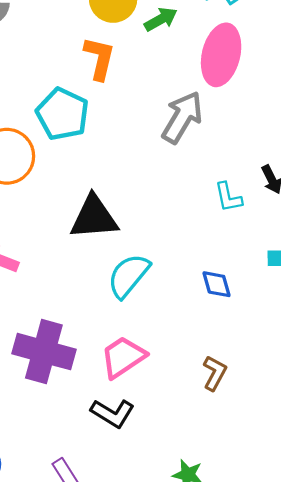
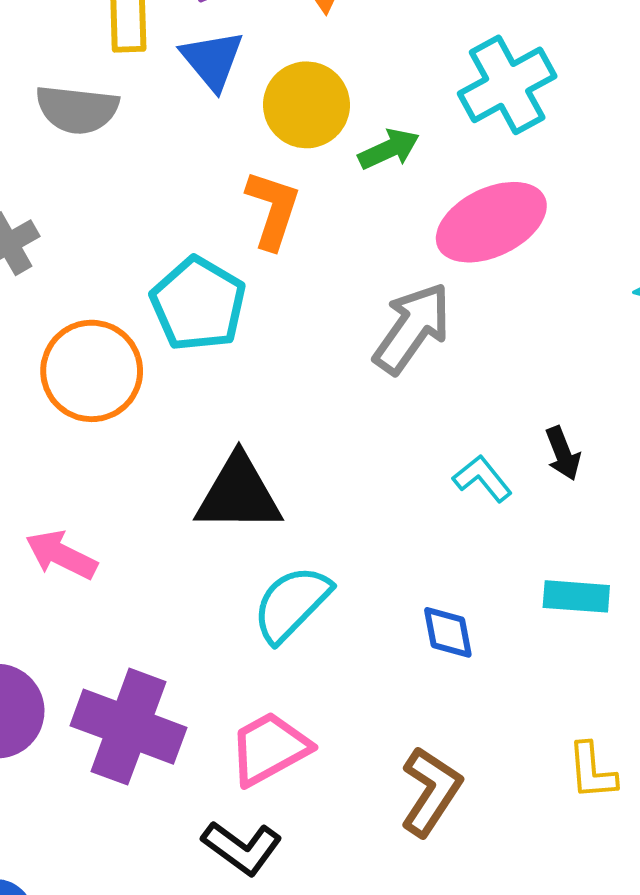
pink ellipse: (221, 55) -> (491, 222), turned 46
cyan L-shape: (228, 197) -> (482, 478), turned 148
brown L-shape: (215, 373) -> (431, 791), size x1.4

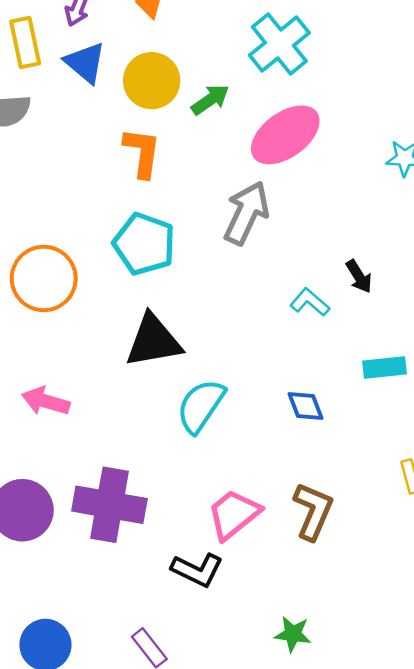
cyan pentagon: (198, 304) -> (144, 244), moved
pink trapezoid: (269, 749) -> (234, 514), moved

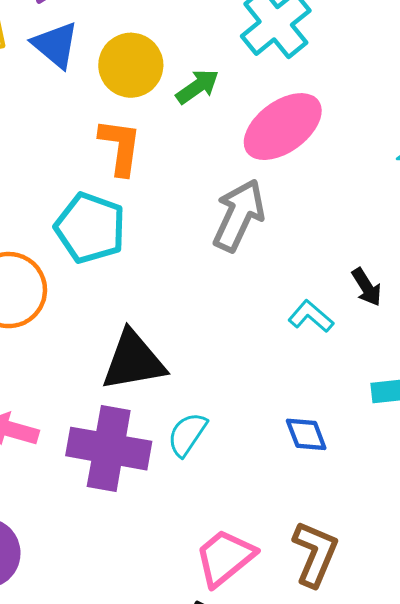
cyan pentagon: (144, 244) -> (90, 228), moved
cyan semicircle: (201, 406) -> (187, 434), size x0.7
purple cross: (109, 505) -> (109, 449), moved

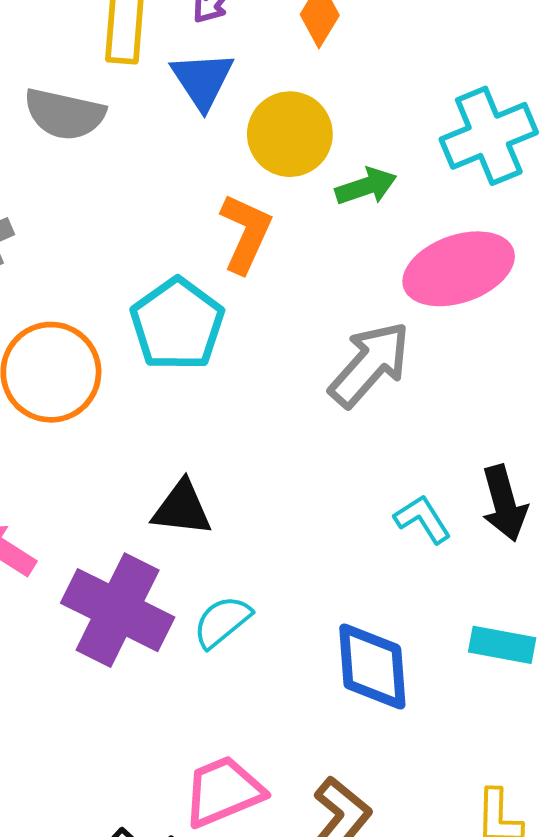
black arrow: (367, 287) -> (504, 503), size x1.4
black triangle: (133, 361) -> (182, 508), size x0.7
blue diamond: (306, 434) -> (372, 667), size x1.6

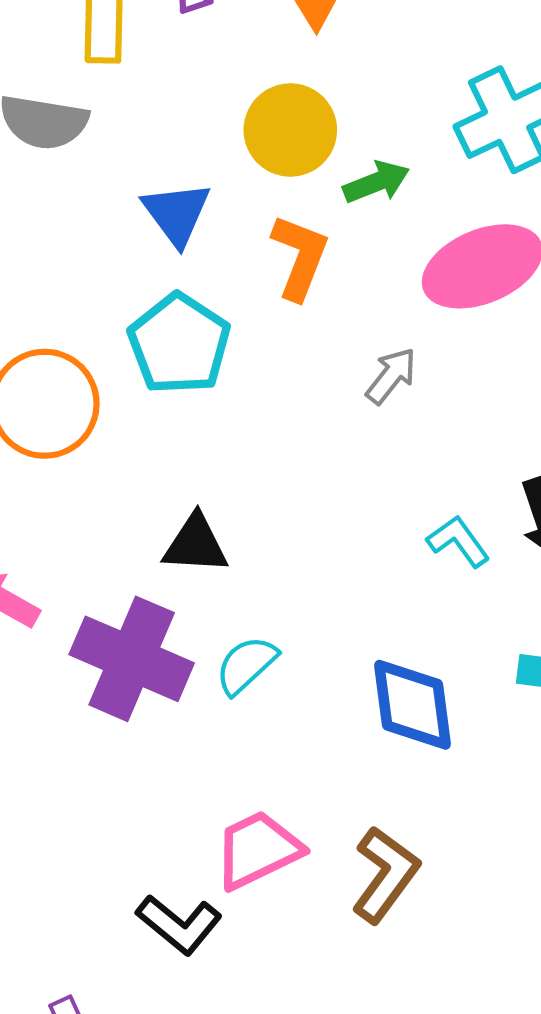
blue triangle: (202, 80) -> (177, 213), moved
orange L-shape: (246, 233) -> (300, 257), moved
gray arrow: (370, 364) -> (391, 376), size x0.6

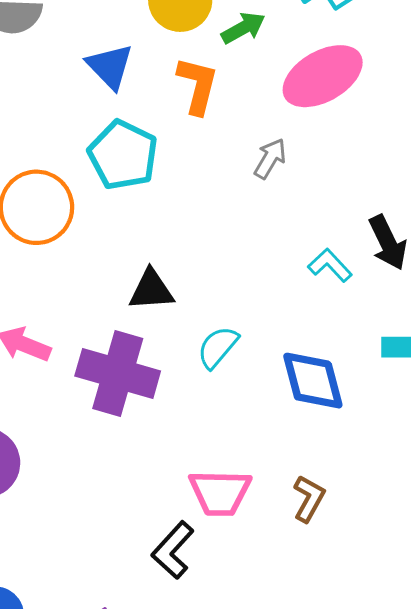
cyan semicircle: (246, 665) -> (218, 347), moved
pink trapezoid: (258, 850) -> (220, 493), turned -146
brown L-shape: (385, 875) -> (309, 499), size x0.7
black L-shape: (179, 924) -> (173, 550), turned 100

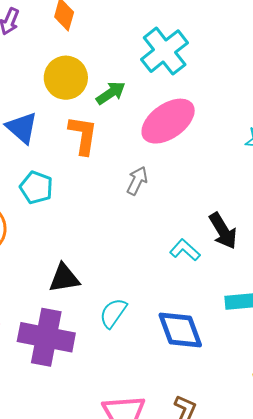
cyan pentagon: (123, 155) -> (36, 187), size x0.7

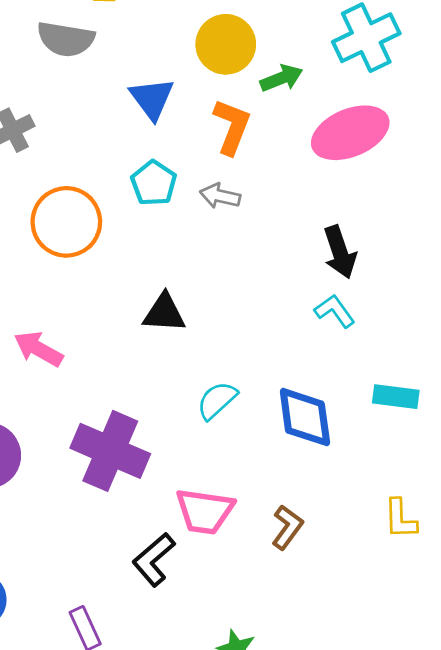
gray arrow: (137, 181) -> (220, 196), moved, turned -116
black arrow: (223, 231) -> (340, 252), moved
cyan semicircle: (113, 313) -> (217, 400), moved
purple cross: (46, 337) -> (110, 451), moved

